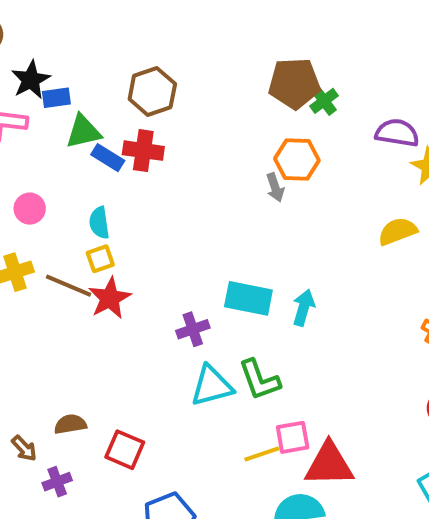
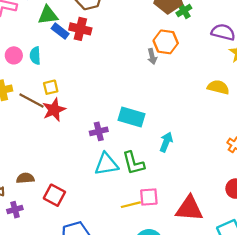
cyan semicircle: (99, 223) -> (35, 56), moved
yellow semicircle: (398, 231) -> (218, 87), turned 30
cyan arrow: (304, 308) -> (166, 142), moved
red triangle: (329, 464) -> (189, 209), moved

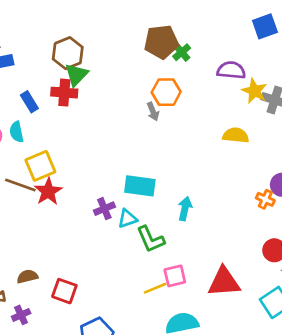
green triangle: (48, 15) -> (76, 75), moved, turned -30
blue rectangle: (60, 31) -> (29, 102), moved, turned 30
yellow square: (51, 87) -> (40, 166), size x1.6
cyan triangle: (106, 164) -> (127, 219), moved, size x0.7

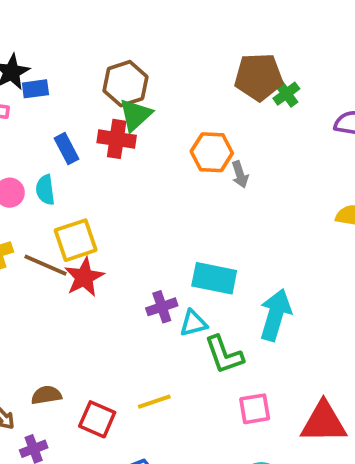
orange hexagon: (166, 92) -> (212, 152), moved
cyan arrow: (185, 209) -> (275, 315), size x1.5
yellow line: (155, 288) -> (154, 402), moved

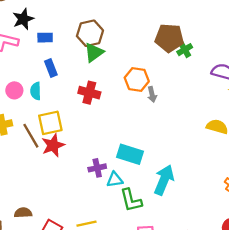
blue rectangle: (35, 89) -> (45, 38), moved
red cross: (117, 139) -> (89, 93), moved
brown line: (46, 265) -> (31, 136), turned 30

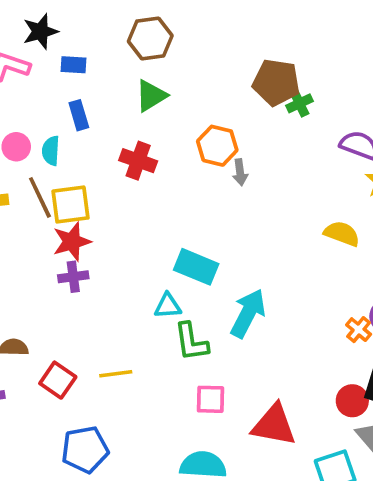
brown hexagon: (90, 33) -> (150, 38), moved
brown line: (31, 136) -> (40, 197), moved
purple cross: (97, 168) -> (73, 277), moved

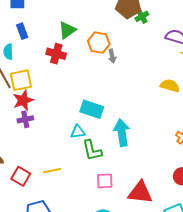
green triangle: (151, 96) -> (67, 30), moved
cyan arrow: (248, 313) -> (122, 133), turned -32

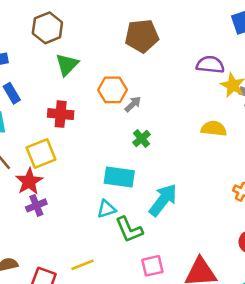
green cross: (142, 16) -> (141, 138), moved
green triangle: (67, 30) -> (67, 65), moved
gray arrow: (112, 56) -> (133, 104), turned -112
yellow square: (21, 80) -> (41, 154), moved
cyan arrow: (122, 133) -> (163, 200), turned 56

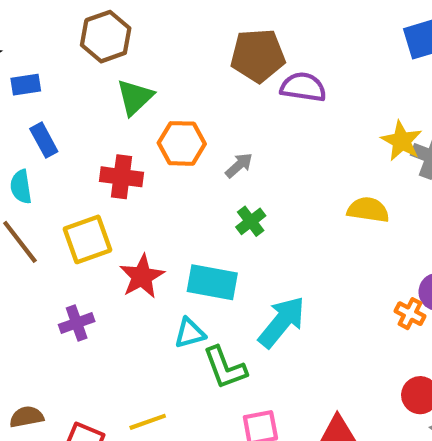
purple semicircle: (210, 65) -> (303, 87), moved
orange hexagon: (112, 90) -> (182, 143), moved
red star: (29, 181) -> (142, 276), moved

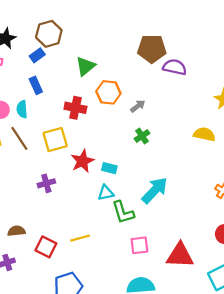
brown hexagon: (106, 37) -> (49, 34), moved
blue rectangle: (26, 85) -> (37, 55), moved, turned -32
cyan rectangle: (212, 282) -> (109, 168), moved, size x0.6

